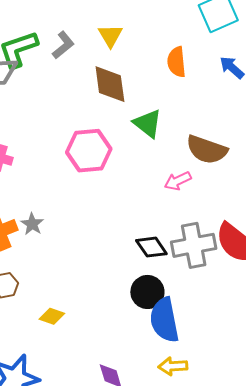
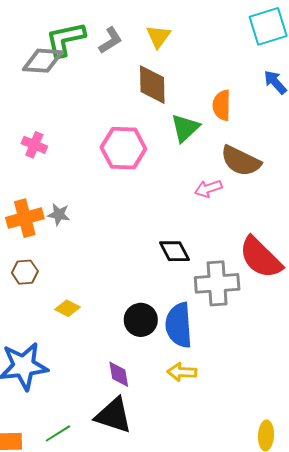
orange semicircle: (177, 62) -> (222, 105), moved
green triangle: (148, 123) -> (185, 128), turned 32
gray star: (32, 224) -> (59, 214), turned -30
gray cross: (194, 245) -> (217, 283), moved
black circle: (147, 292) -> (141, 320), moved

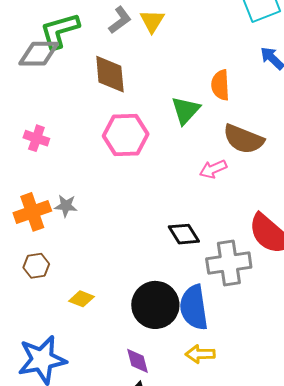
gray L-shape: (110, 40) -> (120, 20), moved
brown diamond: (152, 85) -> (110, 74), moved
black circle: (141, 320) -> (155, 305), size x1.4

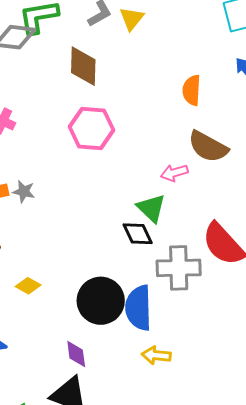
green triangle: (186, 110) -> (151, 208), moved, turned -36
yellow arrow: (200, 354) -> (156, 355), moved

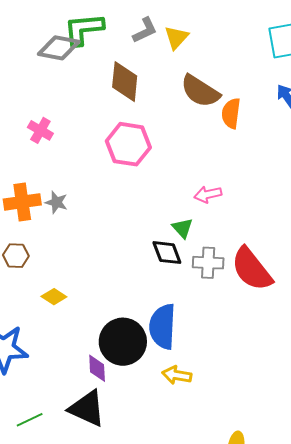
brown semicircle: (208, 147) -> (200, 91), moved
green triangle: (151, 208) -> (182, 228), size x0.7
gray cross: (179, 268) -> (208, 263), moved, size x0.7
black circle: (101, 301) -> (123, 342), moved

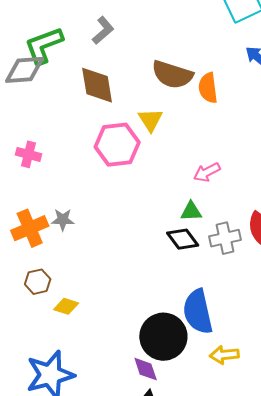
yellow triangle: (176, 37) -> (150, 120), moved
green triangle: (182, 228) -> (191, 211), turned -35
yellow diamond: (54, 297) -> (66, 306), moved

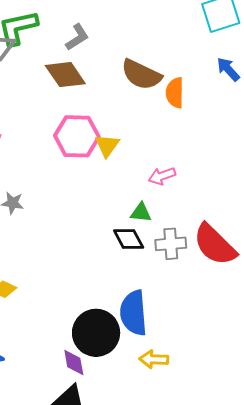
gray L-shape: (103, 30) -> (77, 37), moved
brown diamond: (97, 85) -> (65, 75), turned -33
yellow triangle: (150, 120) -> (107, 145), moved

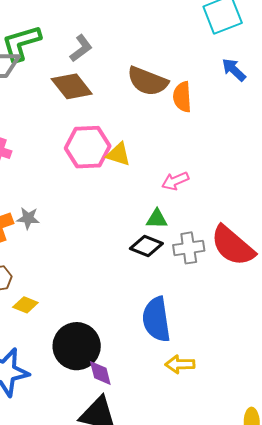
yellow triangle: (107, 145) -> (118, 154), turned -44
black diamond: (129, 239) -> (146, 246), turned -36
black circle: (96, 333) -> (77, 346), moved

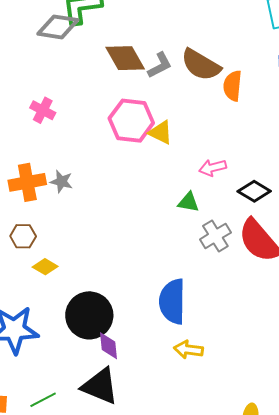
gray L-shape: (81, 48) -> (160, 65), moved
black diamond: (146, 246) -> (254, 191), moved
gray cross: (189, 248) -> (215, 236), turned -32

